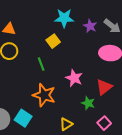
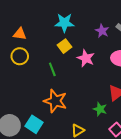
cyan star: (64, 18) -> (64, 23), moved
pink star: (74, 78) -> (86, 58), moved

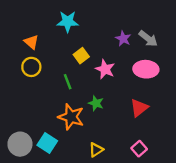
cyan star: (64, 23) -> (68, 22), moved
orange triangle: (20, 34) -> (31, 42), turned 32
green star: (100, 109) -> (96, 103), moved

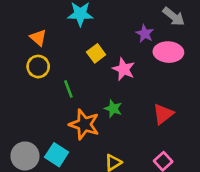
gray arrow: (148, 39) -> (174, 17), moved
pink ellipse: (146, 69) -> (168, 52), moved
green line: (68, 82) -> (68, 89), moved

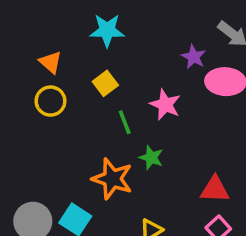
yellow square: (96, 53) -> (105, 83), moved
green line: (68, 89) -> (125, 122), moved
red triangle: (163, 114) -> (215, 189), moved, turned 40

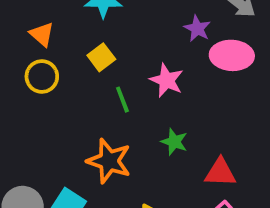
green star: (151, 158) -> (174, 142), moved

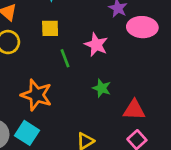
yellow square: (101, 57) -> (50, 28), turned 36
orange star: (109, 161) -> (36, 95), moved

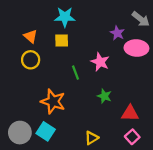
yellow square: (50, 28) -> (62, 41), moved

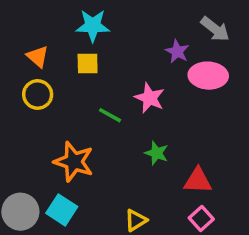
green line: (76, 73) -> (110, 115), turned -40

